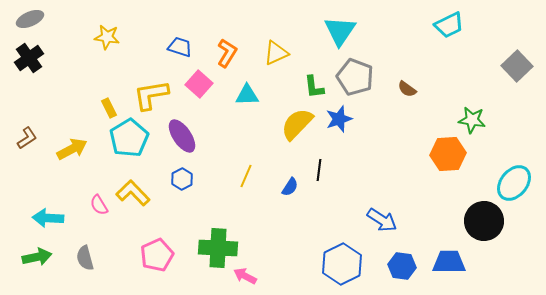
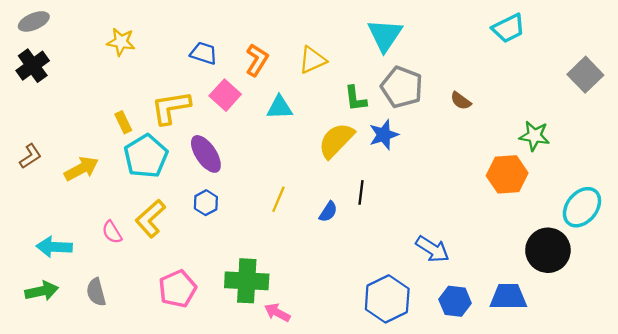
yellow L-shape: (133, 193) -> (150, 219), turned -88

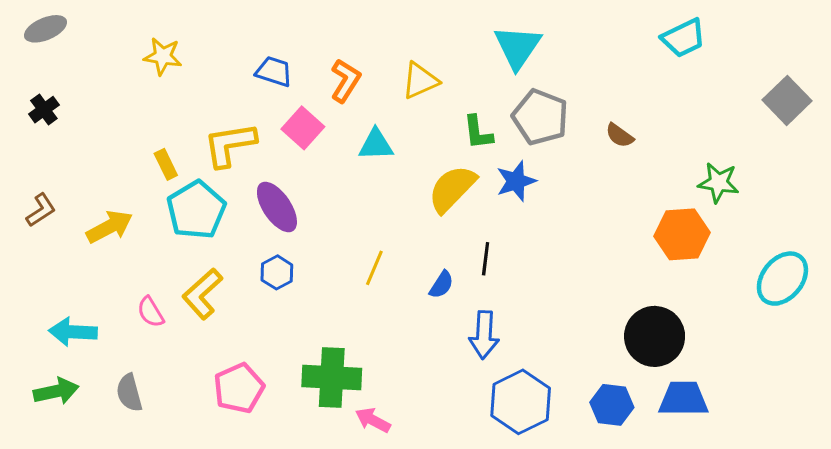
black cross: (33, 66) -> (44, 110), moved, size x0.7
blue arrow: (432, 249) -> (484, 335), moved, turned 60
black circle: (548, 250) -> (655, 336), moved

